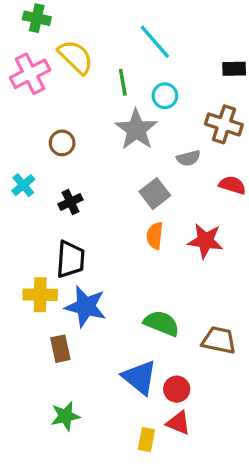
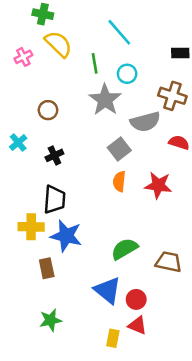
green cross: (37, 18) -> (43, 14), moved
pink cross: (30, 74) -> (23, 57), size x0.6
gray semicircle: (189, 158) -> (145, 122), size x1.6
green semicircle: (162, 323) -> (124, 249), turned -52

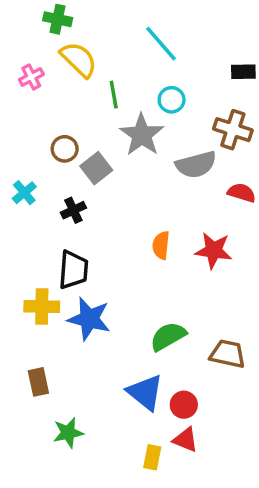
green line: (95, 63) -> (114, 95), moved
gray square: (119, 149) -> (96, 168), moved
brown rectangle: (47, 268) -> (38, 382), moved

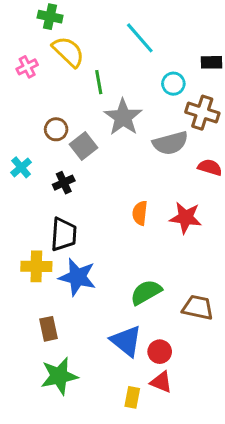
cyan circle: (172, 100) -> (173, 84), moved
brown rectangle: (38, 382) -> (49, 329), moved
green star: (68, 433) -> (59, 376), size x1.4

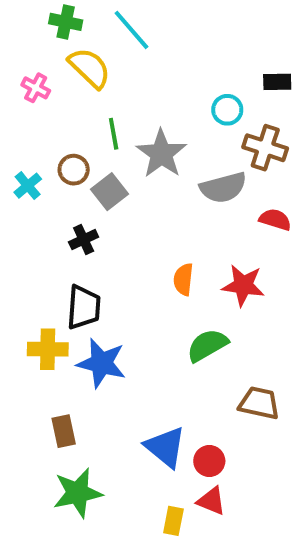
cyan line: (140, 38) -> (131, 30), moved
pink cross: (27, 67) -> (36, 88), turned -35
green line: (99, 82) -> (114, 134), moved
cyan cross: (21, 167) -> (28, 186), moved
green semicircle: (146, 292) -> (207, 345), moved

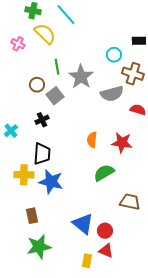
cyan cross: (28, 186) -> (11, 131), moved

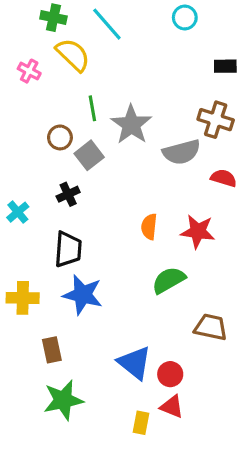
cyan circle: (114, 55) -> (185, 18), moved
yellow cross: (24, 175) -> (23, 298), moved

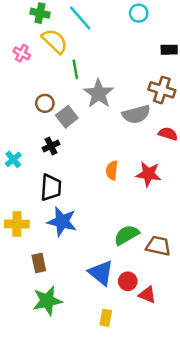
green line: (92, 108) -> (75, 69), moved
green semicircle: (169, 280) -> (127, 235), moved
red triangle: (172, 407) -> (147, 295), moved

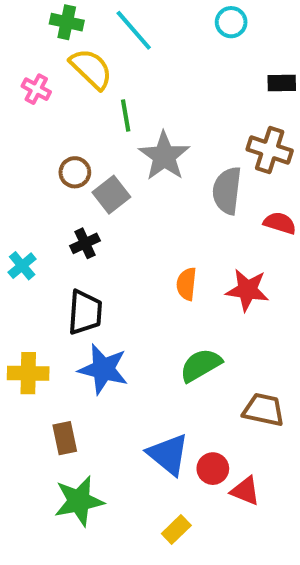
gray semicircle: (136, 114) -> (227, 191), turned 112
green semicircle: (127, 235) -> (201, 365), moved
yellow rectangle: (106, 318) -> (176, 529), turned 35

